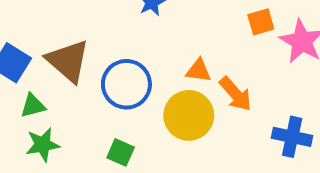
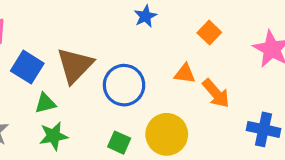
orange square: (261, 22) -> (209, 33), moved, turned -30
brown triangle: (68, 61) -> (75, 65), turned 33
yellow circle: (189, 115) -> (167, 134), moved

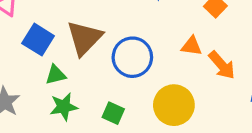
green square: (119, 143) -> (113, 113), moved

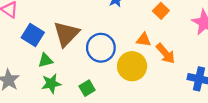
yellow circle: (174, 105) -> (132, 66), moved
green square: (113, 113) -> (87, 88), turned 35

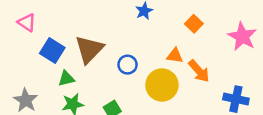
blue circle: (101, 48) -> (128, 65), size x0.6

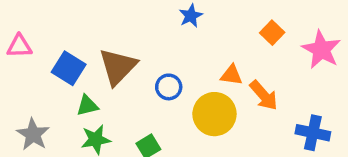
pink triangle: (27, 23) -> (19, 46), moved, turned -36
orange square: (194, 24) -> (272, 33), moved

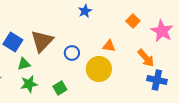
orange arrow: (264, 95) -> (146, 58), moved

